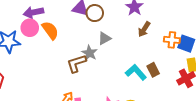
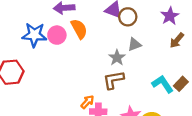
pink circle: (30, 28) -> (57, 35), moved
brown L-shape: (76, 63) -> (113, 80), moved
brown rectangle: (153, 70) -> (181, 84), turned 64

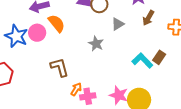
blue star: (34, 35) -> (16, 36), turned 30
gray triangle: (134, 44) -> (118, 24), moved
brown L-shape: (113, 80) -> (60, 67), moved, turned 95

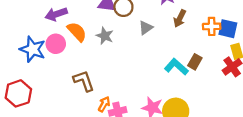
gray star: (96, 44) -> (105, 36), moved

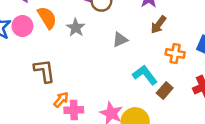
orange cross: (212, 26) -> (175, 53), moved
gray triangle: (146, 28) -> (120, 40), moved
brown rectangle: (195, 62) -> (165, 91), moved

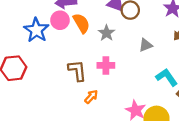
pink circle: (22, 26) -> (60, 20), moved
pink cross: (74, 110) -> (106, 65), moved

